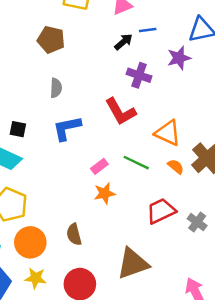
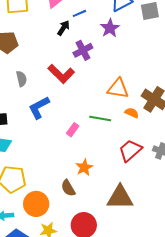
purple cross: (139, 75) -> (83, 50), turned -30
red L-shape: (120, 112) -> (61, 74), moved
orange star: (105, 193) -> (84, 167), moved
brown triangle: (133, 264) -> (120, 197), turned 36

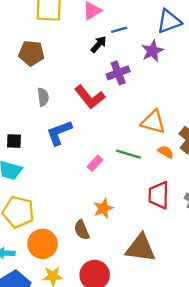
red trapezoid: (130, 150) -> (159, 195), turned -55

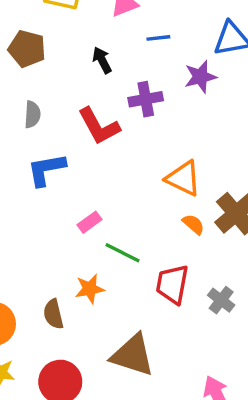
black arrow: (99, 44) -> (102, 60), moved, turned -78
green line: (129, 154) -> (122, 253), moved

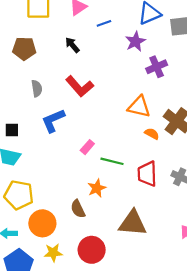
purple cross: (146, 99) -> (157, 67), moved

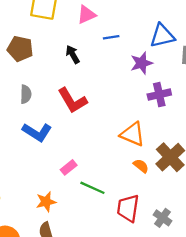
blue L-shape: (53, 121) -> (37, 132), turned -135
orange star: (97, 188) -> (46, 202), moved

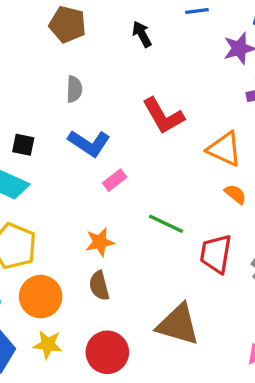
red L-shape: (72, 100) -> (163, 116), moved
pink rectangle: (69, 167) -> (115, 180), moved

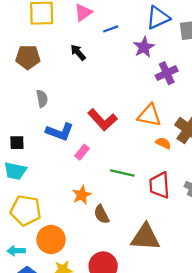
red L-shape: (163, 116) -> (103, 120), moved
brown semicircle: (99, 286) -> (102, 214), moved

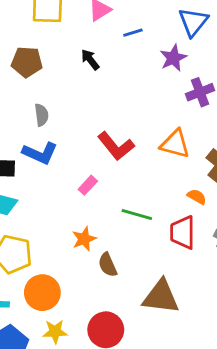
blue triangle: (158, 18) -> (193, 22), turned -30
blue L-shape: (60, 132) -> (40, 153), moved
orange semicircle: (163, 143) -> (197, 197), moved

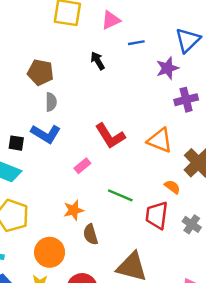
brown pentagon: (27, 62) -> (41, 72), moved
orange circle: (42, 293) -> (50, 252), moved

